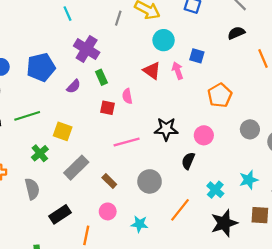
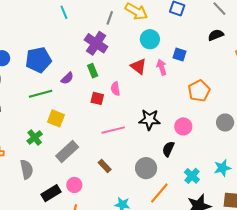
purple cross: (87, 49) -> (96, 43), moved
green line: (27, 116) -> (41, 94), moved
brown rectangle: (109, 181) -> (105, 166), moved
gray circle: (150, 181) -> (146, 168), moved
pink circle: (108, 211) -> (74, 185), moved

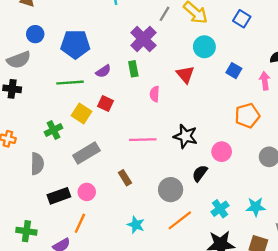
pink arrow: (162, 67) -> (265, 81), moved
red square: (97, 98) -> (106, 104), moved

